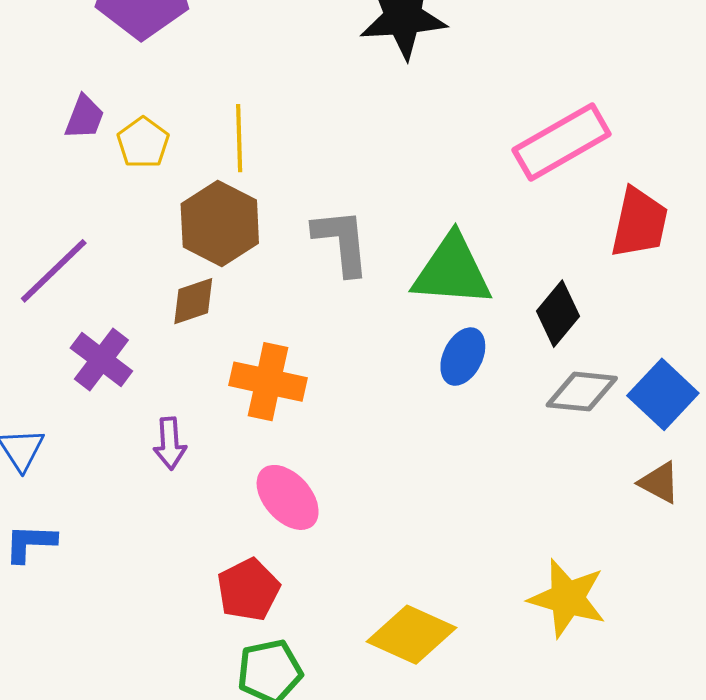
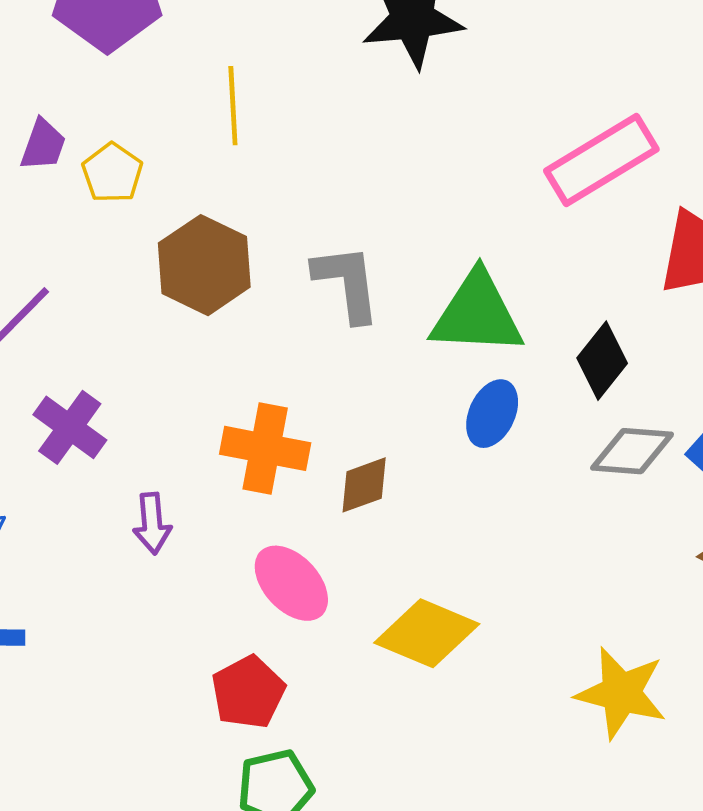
yellow line: (239, 138) -> (233, 106), moved
brown diamond: (193, 301) -> (364, 485), moved
yellow diamond: (412, 635) -> (427, 633), moved

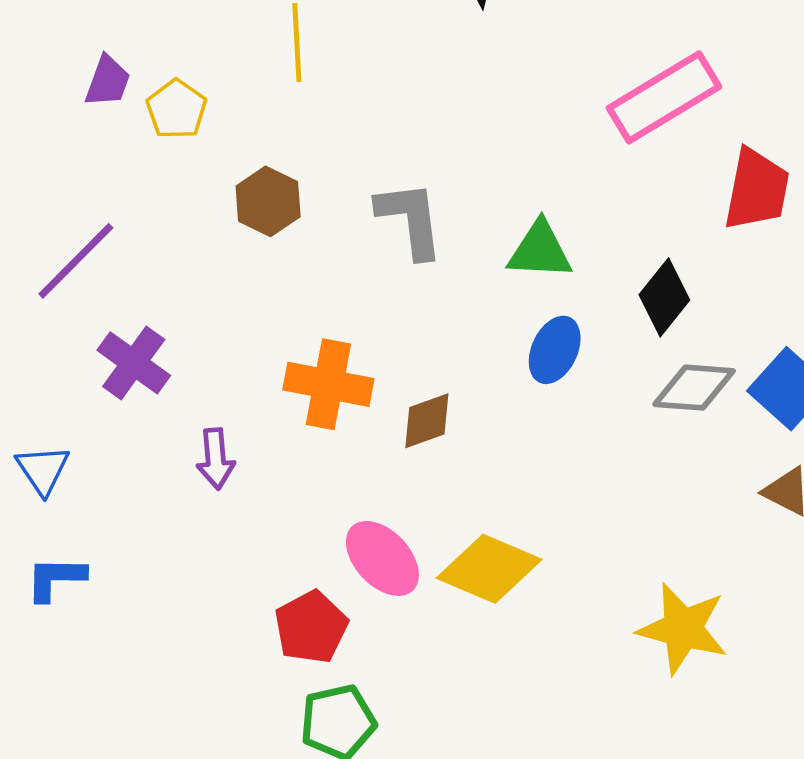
brown hexagon: (204, 265) -> (268, 201), size x0.7
green triangle: (477, 314) -> (540, 250), size x0.7
pink ellipse: (291, 583) -> (382, 558), moved

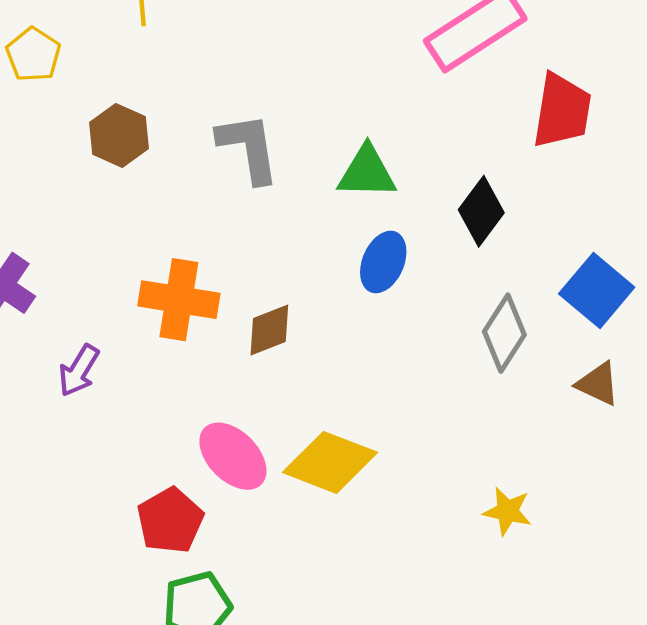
gray diamond: (694, 388) -> (504, 333), moved, turned -60
purple arrow: (216, 459) -> (79, 370), turned 38
yellow star: (683, 629) -> (507, 511), size x0.6

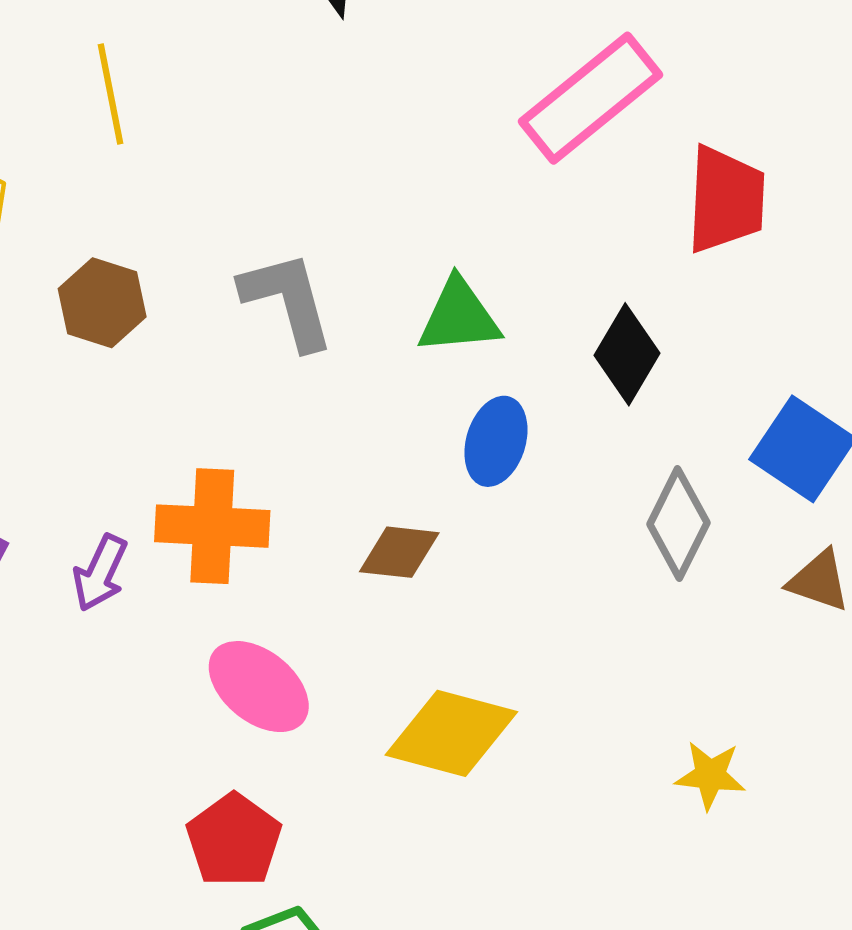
brown diamond: (269, 330) -> (399, 552), moved, turned 34
purple arrow: (79, 370) -> (100, 573), moved
pink ellipse: (233, 456) -> (259, 687), moved

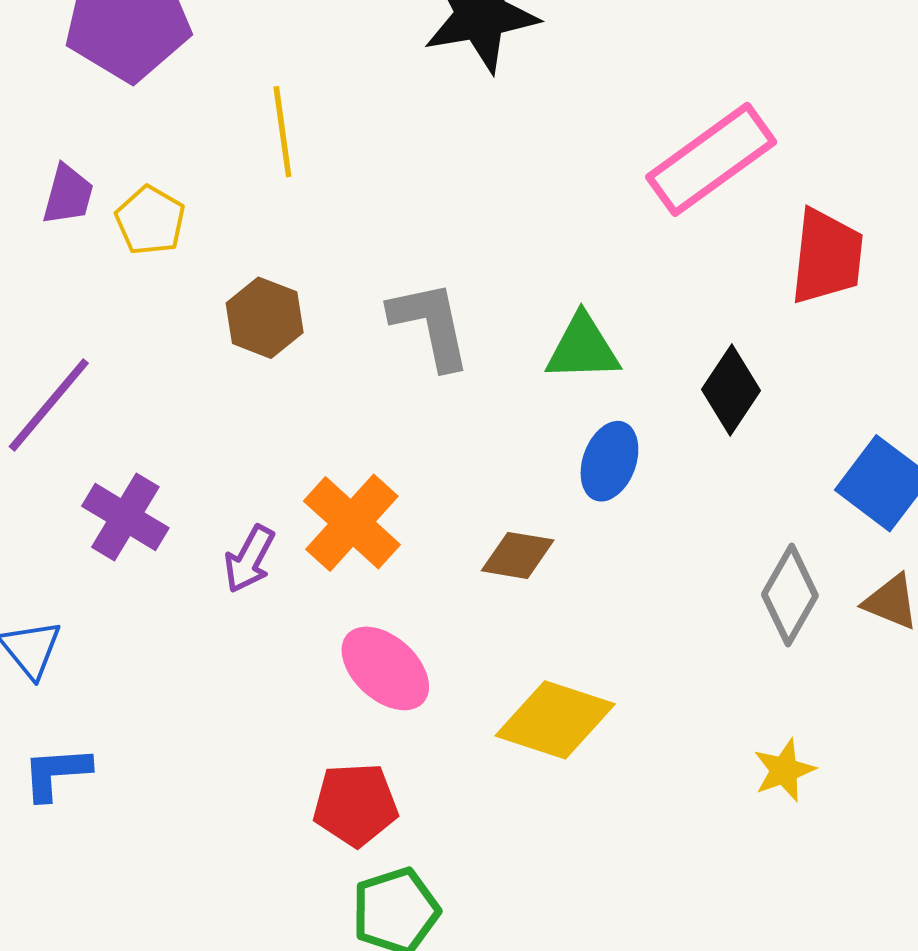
gray diamond: (678, 523) -> (790, 595), moved
orange cross: (212, 526) -> (352, 523), turned 36
yellow star: (710, 775) -> (784, 770), turned -30
red pentagon: (234, 840) -> (355, 805), turned 30

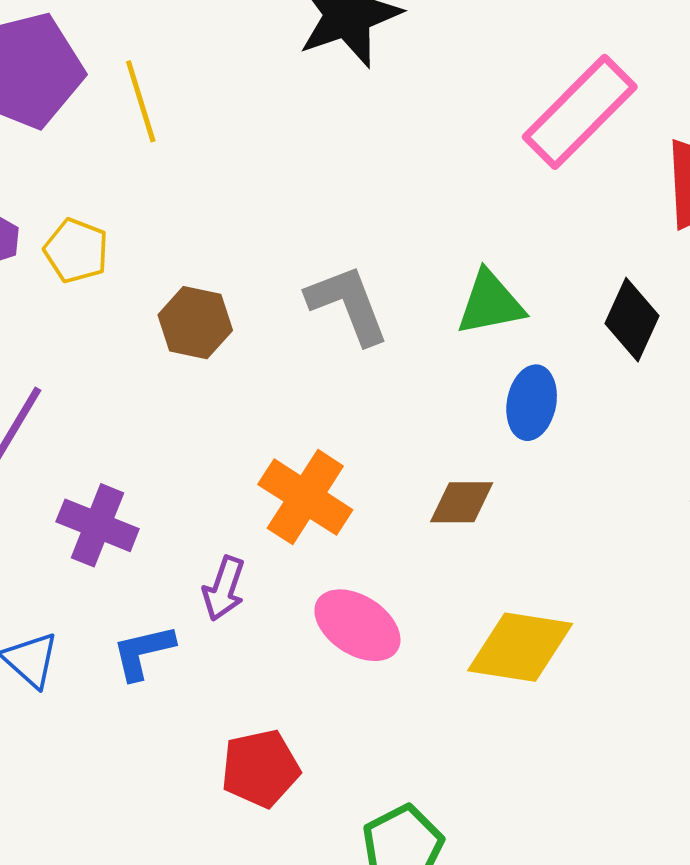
yellow line: (282, 132) -> (141, 101), moved
purple arrow: (249, 559) -> (224, 588), moved
blue L-shape: (56, 773) -> (143, 652), moved
red pentagon: (355, 805) -> (260, 768), moved

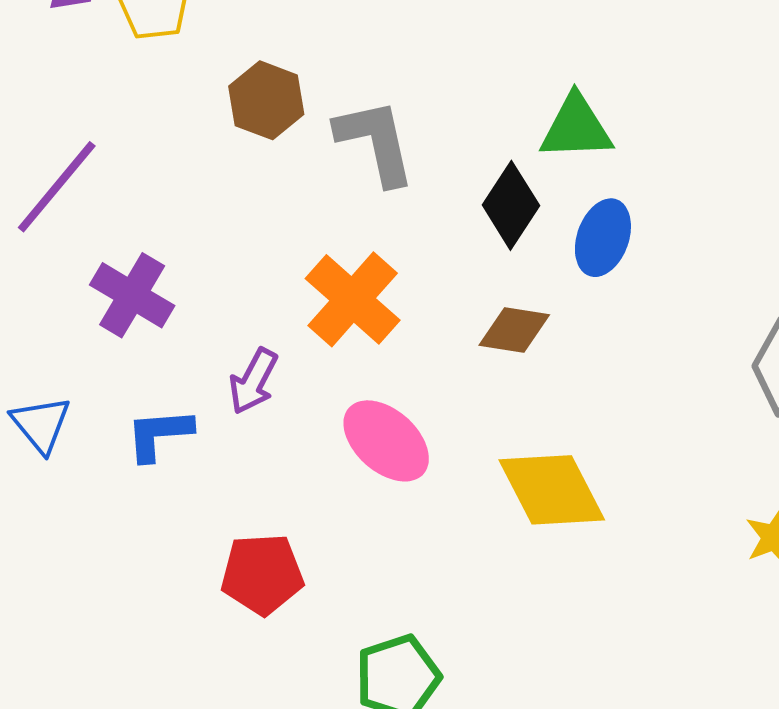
gray L-shape: (348, 304) -> (375, 142), moved
black diamond: (632, 320) -> (511, 205), moved
yellow diamond: (520, 647) -> (552, 490), turned 45

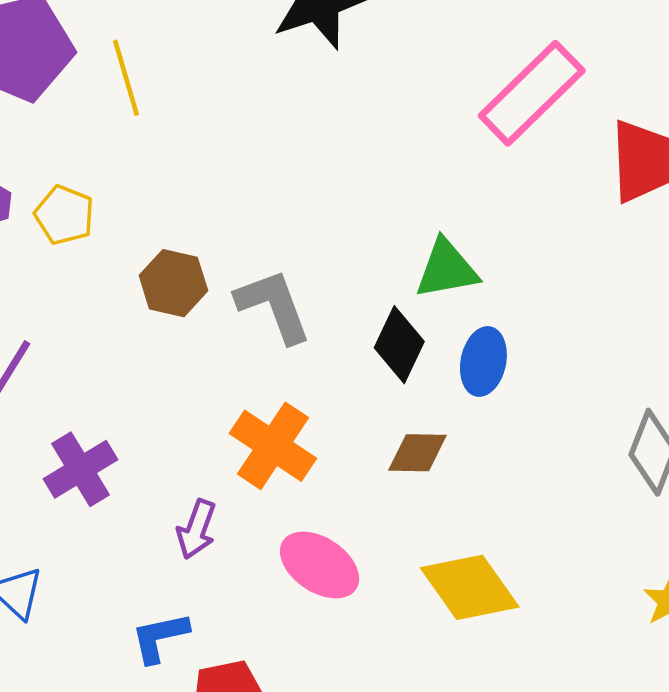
purple cross: (132, 295) -> (80, 469), turned 36
blue L-shape: (159, 434) -> (160, 637), moved

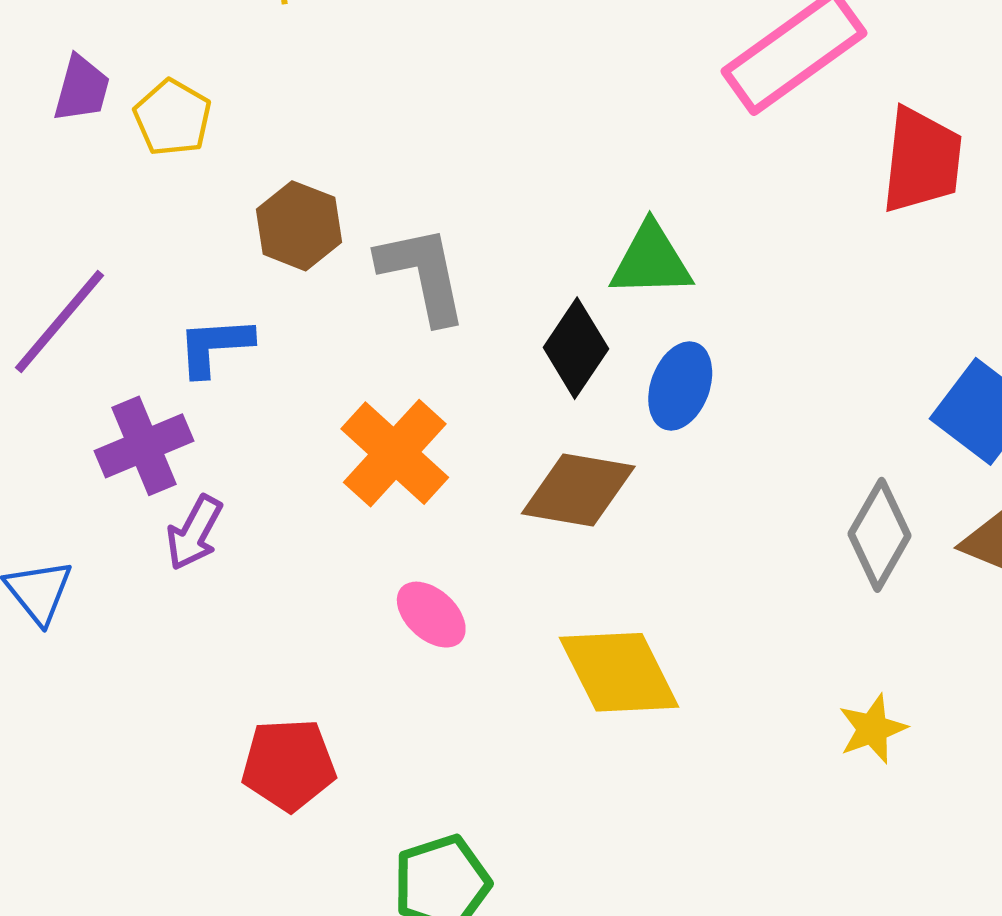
brown diamond: (417, 453) -> (578, 490), size x1.4
purple arrow: (197, 529) -> (194, 533), moved
pink ellipse: (320, 565) -> (431, 615), size x0.7
blue L-shape: (160, 637) -> (215, 346), moved

